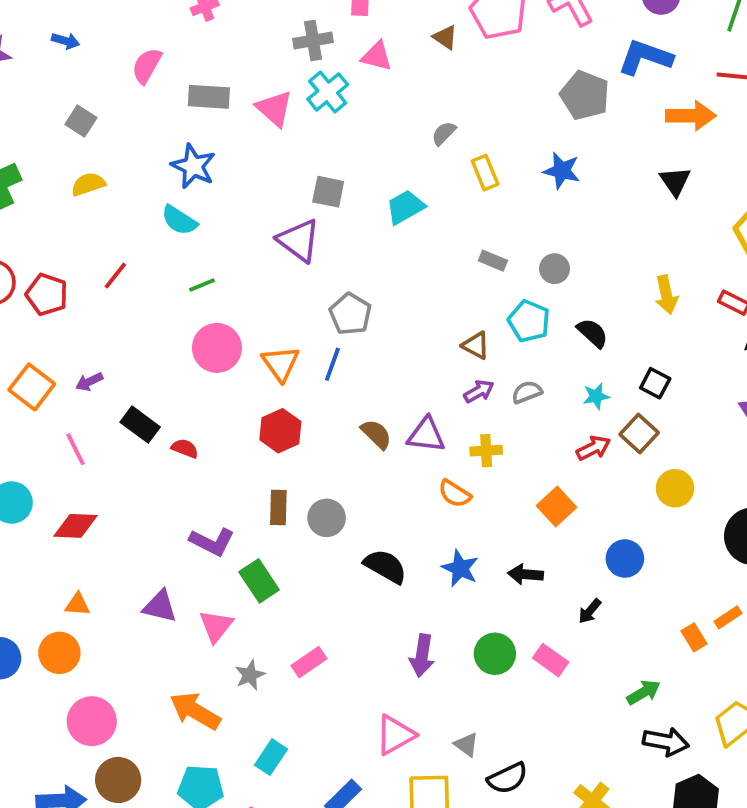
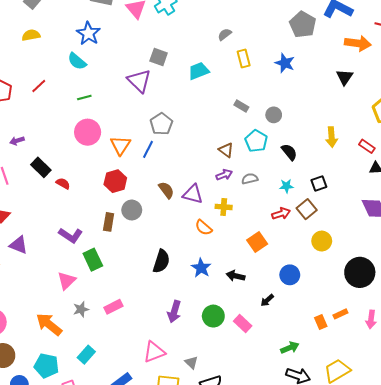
black square: (655, 383) -> (319, 183), turned 35
gray circle: (327, 518) -> (132, 210), moved
black semicircle: (385, 566) -> (161, 261), turned 70
purple triangle: (160, 606) -> (19, 245), moved

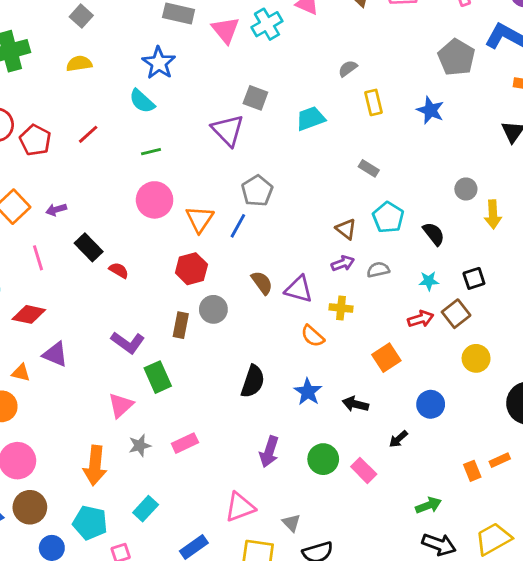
gray circle: (274, 115) -> (466, 189), moved
orange arrow: (49, 324) -> (95, 465), turned -124

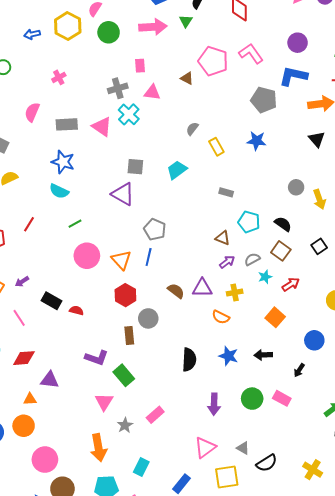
cyan star: (429, 281) -> (265, 277), moved
brown square: (456, 314) -> (281, 251), moved

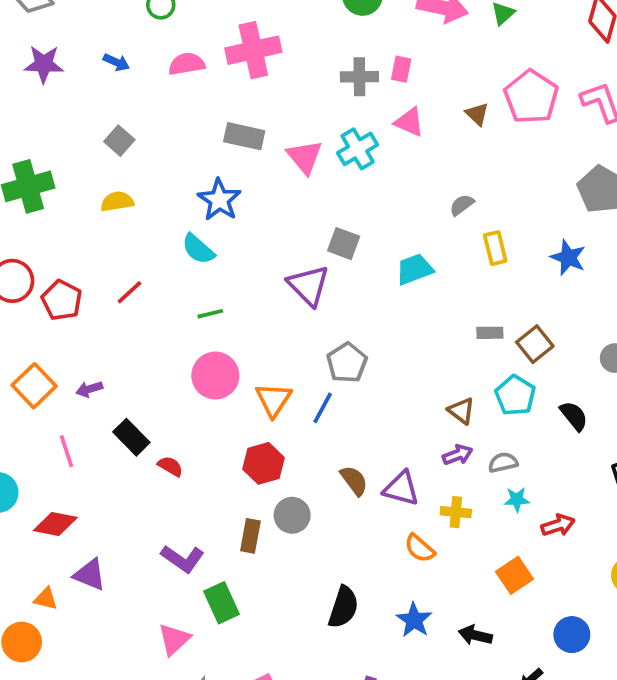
pink cross: (59, 77) -> (253, 50), size x2.0
gray cross: (118, 88) -> (359, 77), moved
pink semicircle: (32, 112) -> (187, 64), moved, turned 42
gray rectangle: (226, 192) -> (490, 333), turned -32
brown square: (281, 251) -> (535, 344), moved

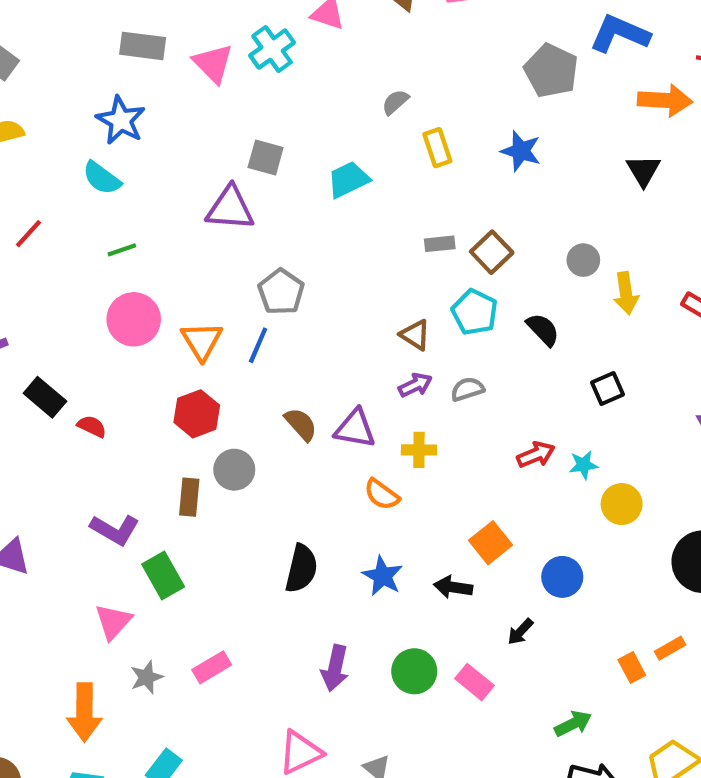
purple triangle: (309, 285) -> (230, 208), turned -36
cyan star: (517, 500) -> (583, 465), moved
orange square: (514, 575) -> (490, 543), moved

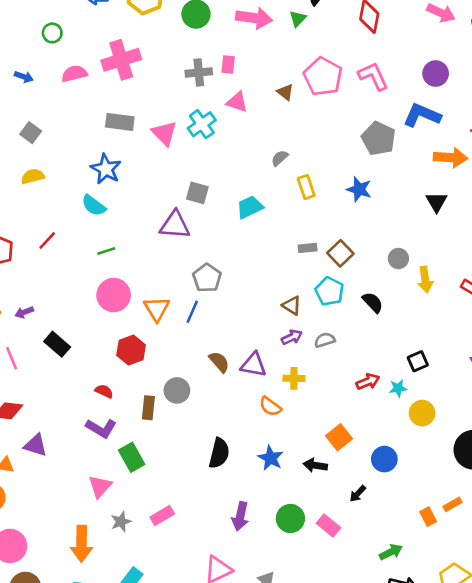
black square: (607, 389) -> (418, 361), moved
red hexagon: (197, 414) -> (131, 350), moved
red semicircle: (92, 426) -> (104, 391), moved

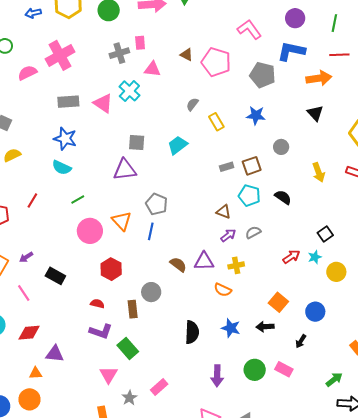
pink pentagon: (323, 77) -> (216, 62), moved
brown square: (340, 253) -> (252, 166), turned 36
gray circle: (398, 259) -> (281, 147), moved
orange triangle: (157, 309) -> (122, 221), moved

